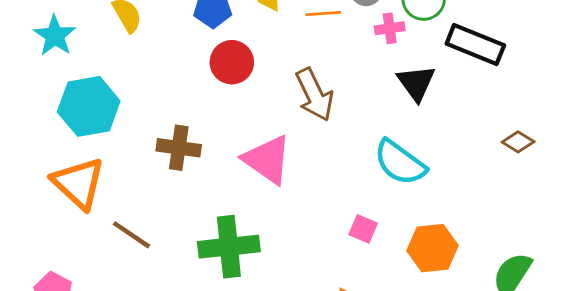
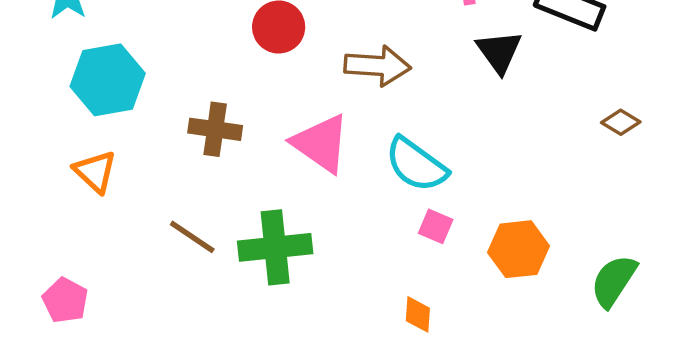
brown arrow: (314, 95) -> (377, 66), turned -60
cyan semicircle: (400, 163) -> (416, 165), moved
orange triangle: (78, 183) -> (95, 172), size x0.7
brown line: (132, 235) -> (192, 237), moved

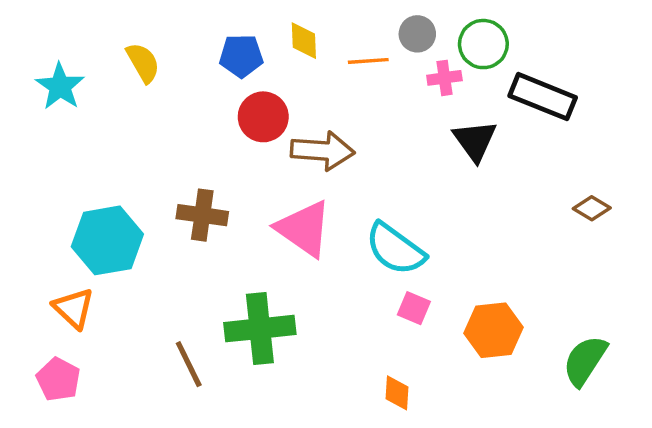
brown arrow: (377, 66) -> (322, 151), moved
cyan hexagon: (108, 80) -> (107, 240), moved
orange triangle: (95, 172) -> (74, 308), moved
brown line: (192, 237) -> (189, 364), moved, turned 30

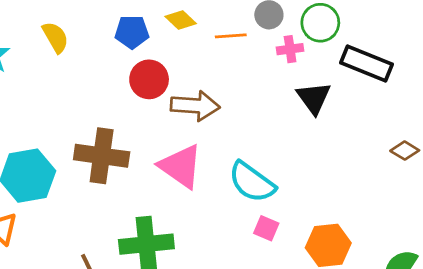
yellow diamond: (304, 41) -> (181, 20), turned -44
brown cross: (202, 215) -> (102, 156), size x1.4

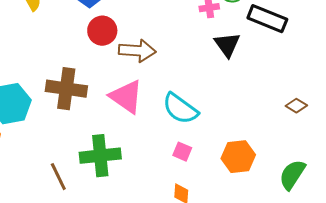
brown diamond: (405, 151) -> (296, 106), moved
pink square: (266, 228) -> (182, 152), moved

